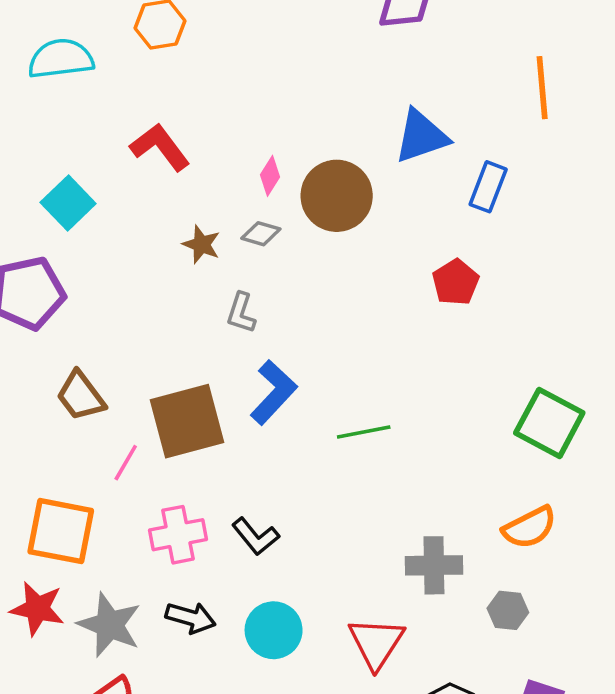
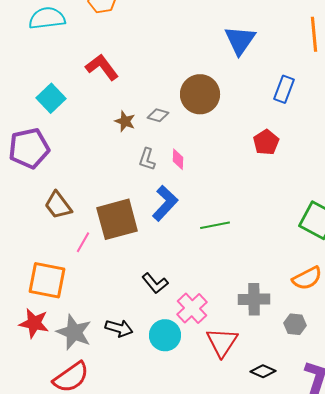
blue triangle: (421, 136) -> (240, 40), moved, turned -36
pink diamond: (270, 176) -> (178, 159), moved, turned -30
pink cross: (178, 535) -> (192, 308), moved, turned -32

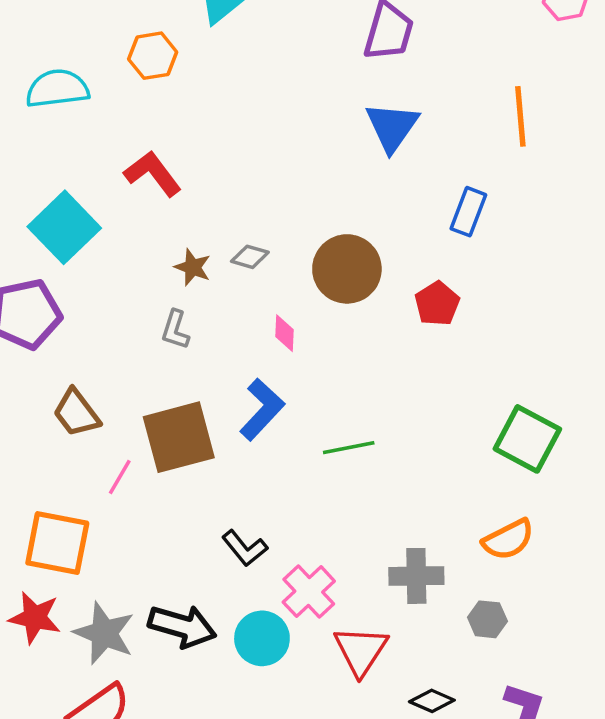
brown circle: (200, 94) -> (347, 269), moved
cyan square: (51, 98) -> (64, 227), size x1.4
gray L-shape: (147, 159) -> (175, 330), moved
black arrow: (119, 328) -> (182, 626), size x1.4

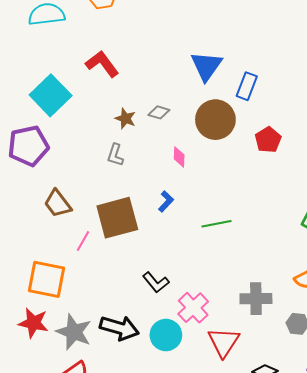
blue triangle: (392, 127) -> (206, 66), moved
blue rectangle: (468, 212) -> (247, 86), moved
blue L-shape: (262, 409) -> (166, 201), size x0.6

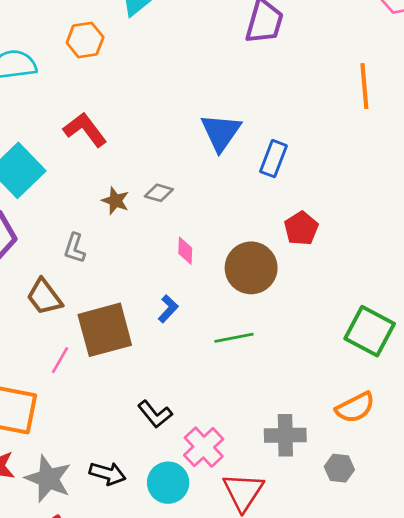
brown circle: (215, 120) -> (251, 268), moved
gray L-shape: (115, 155) -> (75, 248), moved
brown trapezoid: (58, 204) -> (44, 297), moved
black arrow: (119, 328) -> (107, 473), size x0.7

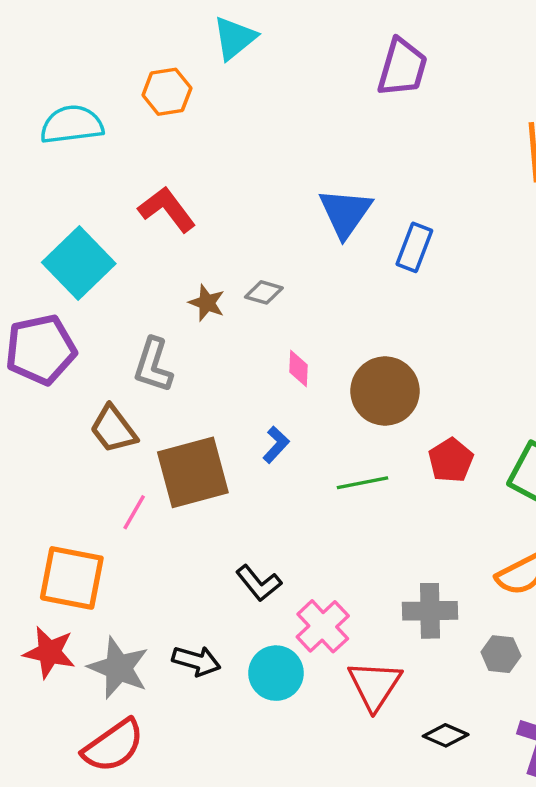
red pentagon: (301, 228) -> (451, 460), moved
gray L-shape: (75, 248) -> (153, 365), size x1.4

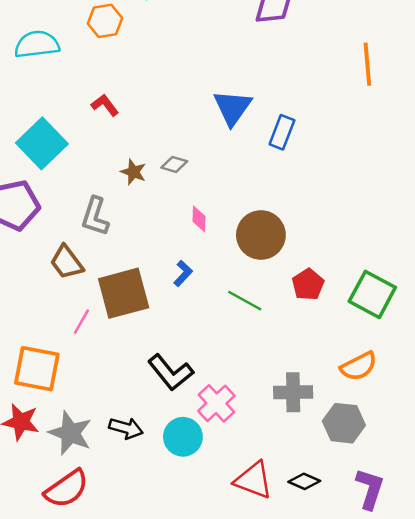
red L-shape: (167, 209) -> (105, 105), size x0.7
green line: (363, 483) -> (245, 301), turned 40
black L-shape: (259, 583) -> (171, 372), size x1.4
gray hexagon: (501, 654) -> (344, 423), size x1.5
red triangle: (375, 685) -> (253, 480), moved, turned -42

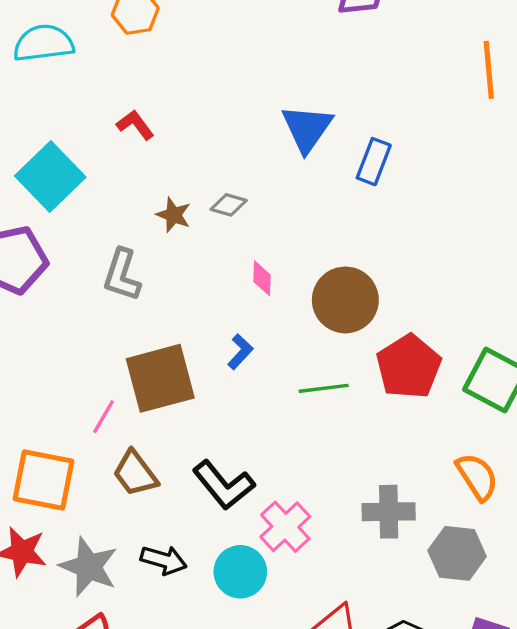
brown trapezoid: (67, 262) -> (135, 473), moved
red pentagon: (308, 285) -> (409, 367), size x1.5
green line: (245, 301) -> (324, 388), turned -36
orange semicircle: (359, 366) -> (477, 477), turned -96

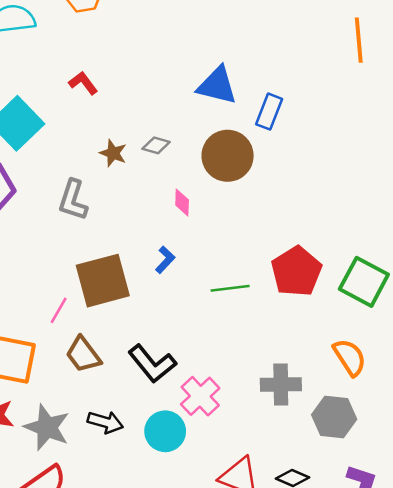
blue triangle: (307, 128) -> (217, 86), turned -51
brown circle: (345, 300) -> (228, 156), moved

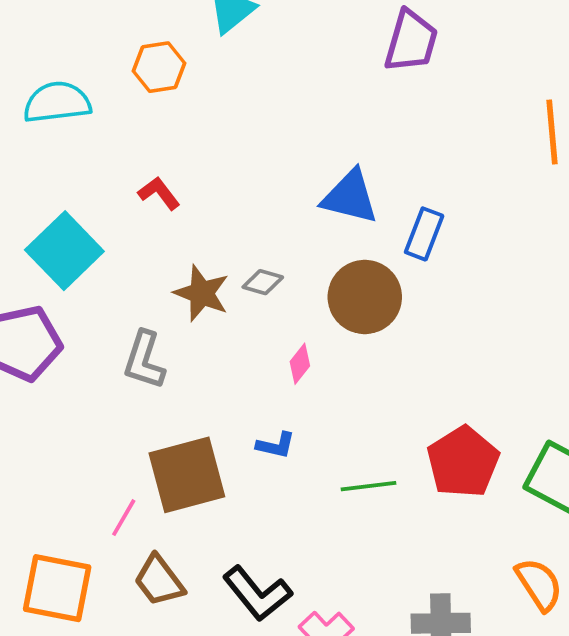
brown star: (113, 153) -> (202, 293), size x1.4
pink diamond: (182, 203) -> (300, 364), turned 36
blue L-shape: (165, 260) -> (276, 445), turned 60

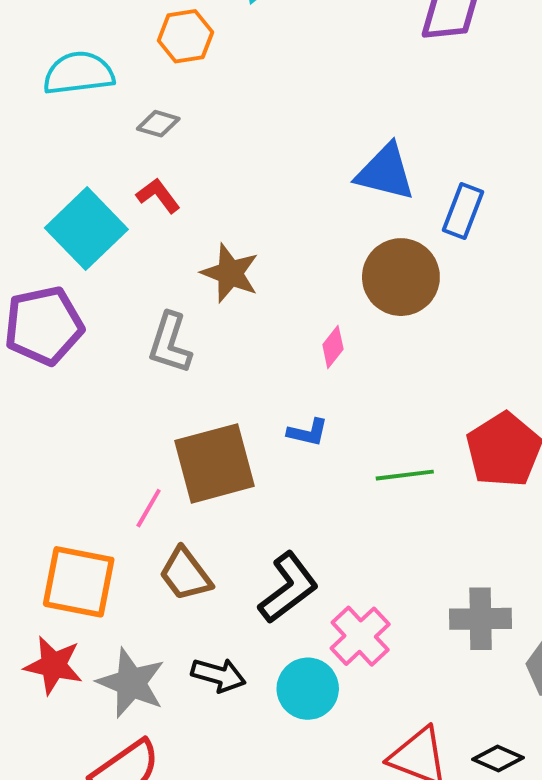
red L-shape: (159, 193) -> (158, 196), moved
gray diamond: (263, 282) -> (158, 124), moved
black L-shape: (257, 594) -> (288, 588), turned -88

